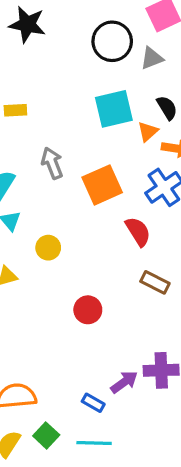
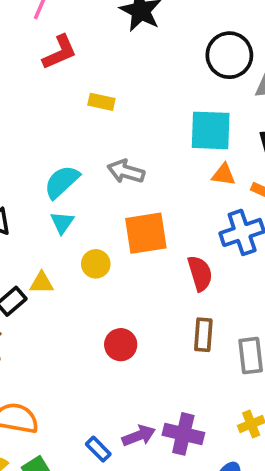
orange triangle: (148, 132) -> (224, 175), moved, turned 35
gray arrow: (52, 163) -> (126, 172), turned -68
orange square: (102, 185) -> (146, 233), moved
brown rectangle: (155, 282) -> (203, 335), turned 52

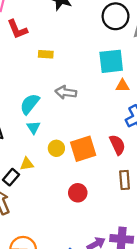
red L-shape: (60, 52) -> (17, 29), turned 100
orange square: (146, 233) -> (83, 149), moved

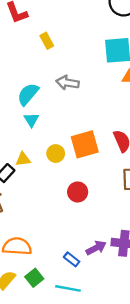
yellow rectangle: (46, 54) -> (47, 41), turned 56
yellow circle: (56, 148) -> (56, 154), moved

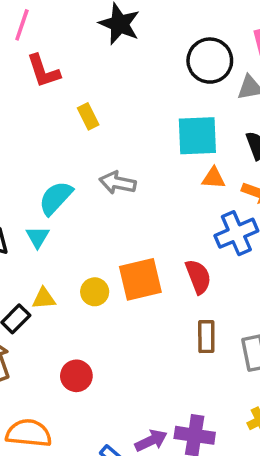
cyan triangle: (31, 120) -> (38, 237), moved
red circle: (78, 192) -> (76, 376), moved

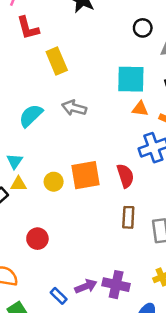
black circle: (210, 61) -> (143, 28), size x0.6
yellow rectangle: (88, 116) -> (57, 61), size x1.5
cyan triangle: (38, 237) -> (15, 161), moved

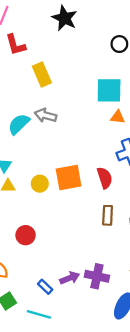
gray arrow: (74, 108) -> (46, 115), moved

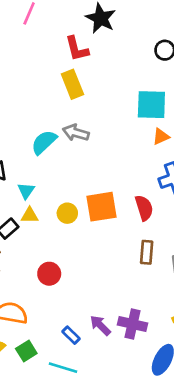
red L-shape: (16, 45) -> (77, 49), moved
orange triangle: (118, 117) -> (161, 137), turned -32
purple arrow: (70, 278) -> (100, 325), turned -114

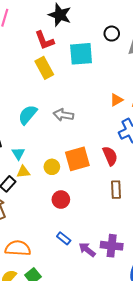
cyan square: (151, 105) -> (81, 54), moved
gray arrow: (76, 133) -> (63, 115), moved
red circle: (49, 274) -> (61, 200), moved
blue rectangle: (71, 335) -> (64, 238), moved

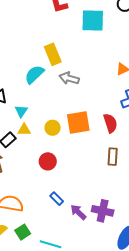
yellow rectangle: (44, 68) -> (53, 54), moved
red circle: (61, 200) -> (48, 161), moved

